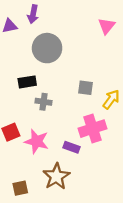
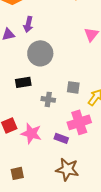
gray cross: (44, 102) -> (48, 99), moved
brown star: (56, 176) -> (67, 169), moved, turned -30

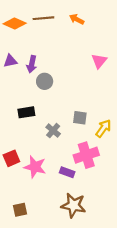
purple arrow: (28, 24) -> (32, 64), moved
gray circle: (40, 53) -> (45, 81), size x0.6
gray cross: (48, 99) -> (53, 131), turned 32

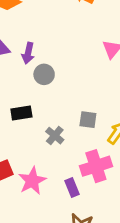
pink star: (35, 167) -> (32, 181), turned 30
purple rectangle: (67, 172) -> (72, 187), turned 48

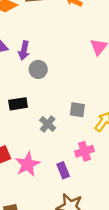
pink cross: (96, 166) -> (84, 151), size x0.7

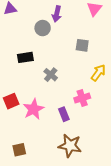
purple arrow: (24, 50) -> (57, 14), moved
gray square: (77, 110) -> (82, 45), moved

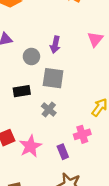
gray circle: (43, 28) -> (31, 57), moved
gray square: (82, 45) -> (53, 78), moved, size x1.5

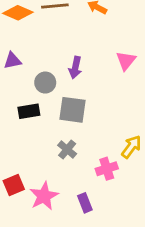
black rectangle: (22, 91) -> (29, 111), moved
pink cross: (82, 134) -> (107, 169), moved

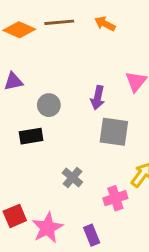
purple arrow: (75, 67) -> (98, 98), moved
gray square: (73, 110) -> (114, 132), moved

